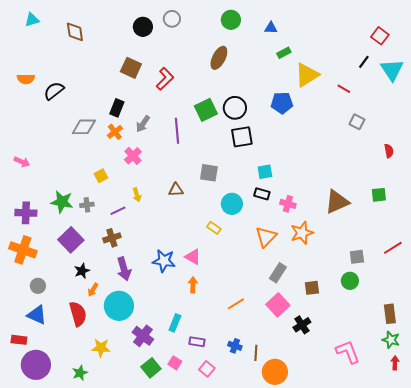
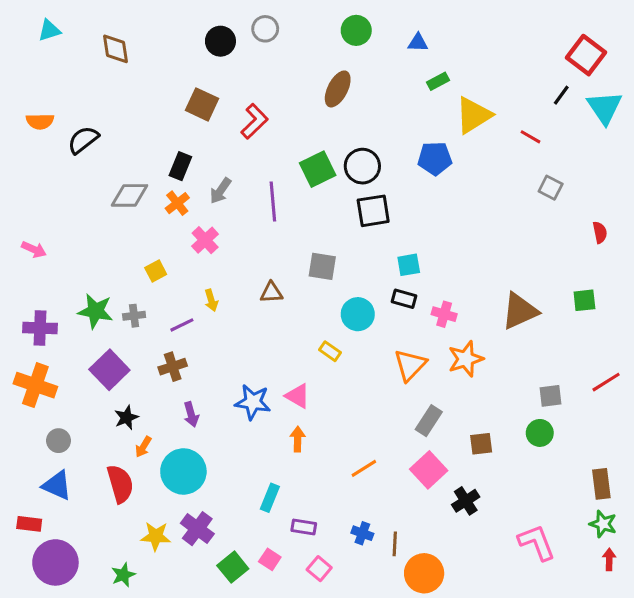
red square: (380, 36) -> (586, 55), size x1.4
purple arrow: (124, 269) -> (191, 414), size x0.7
purple cross: (143, 336) -> (197, 529), moved

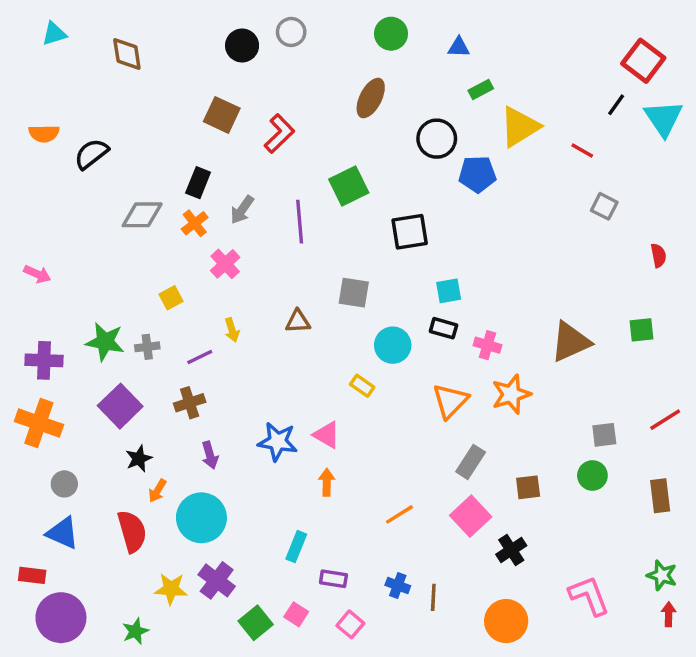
black circle: (362, 166) -> (437, 139), moved
brown rectangle: (601, 484) -> (660, 496), moved
orange circle: (424, 573) -> (506, 621), moved

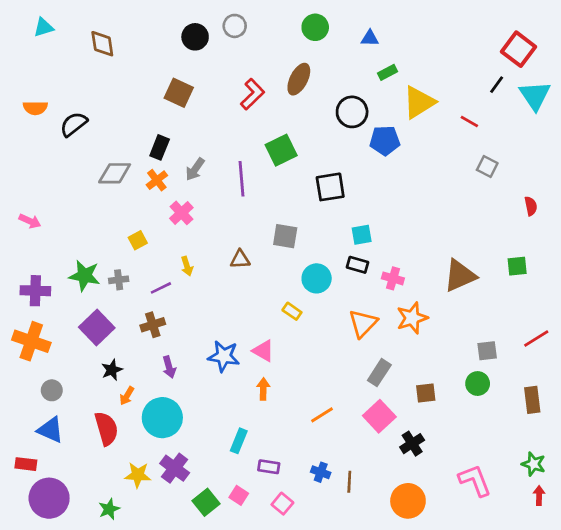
red L-shape: (279, 134) -> (252, 94), moved

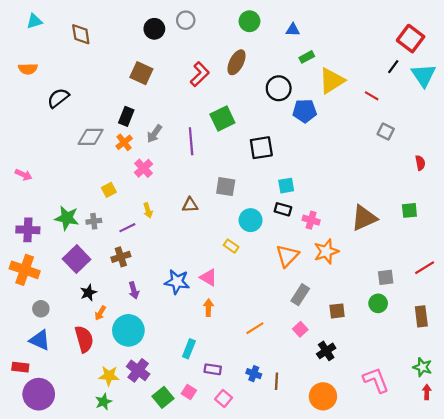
orange semicircle: (35, 108) -> (28, 69), moved
pink square: (379, 416) -> (300, 329), size x0.6
green star: (109, 509) -> (104, 402), moved

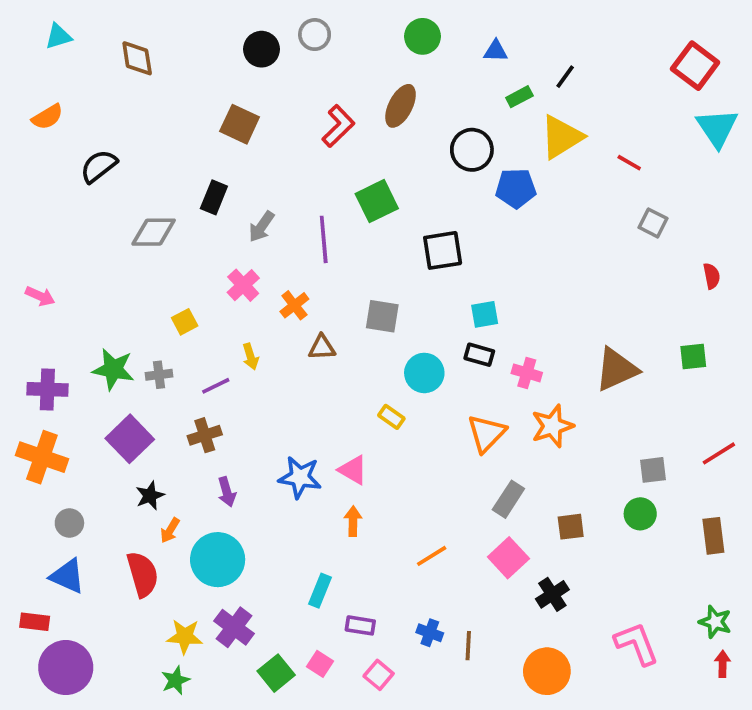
black line: (393, 67) -> (565, 77), moved
orange semicircle: (28, 69) -> (47, 117), turned -30
orange cross: (124, 142) -> (294, 305), moved
pink square: (300, 329) -> (508, 558), size x1.5

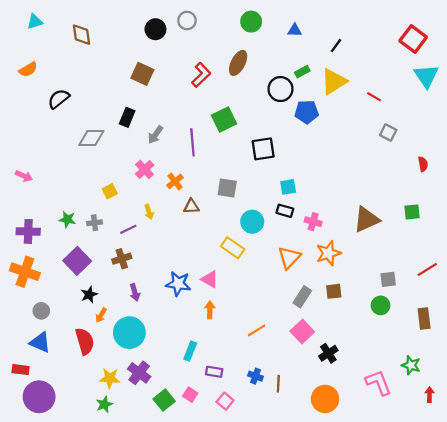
green rectangle: (519, 97) -> (302, 72), moved
green star: (113, 369) -> (67, 220), size x0.7
yellow rectangle: (391, 417) -> (233, 248), size x1.5
brown square: (571, 527) -> (334, 291), moved
green star: (715, 622) -> (411, 365), moved

